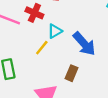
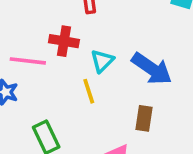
yellow line: (42, 48) -> (89, 91), turned -42

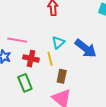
red cross: (64, 41) -> (31, 59), moved
brown rectangle: (144, 118) -> (62, 76), moved

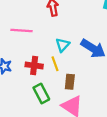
pink line: (17, 40) -> (22, 30), moved
green rectangle: (25, 83) -> (41, 93), moved

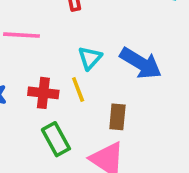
brown rectangle: (70, 82) -> (117, 117), moved

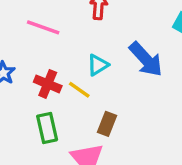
blue arrow: (141, 63) -> (146, 59), moved
yellow line: (78, 89) -> (79, 90), turned -50

